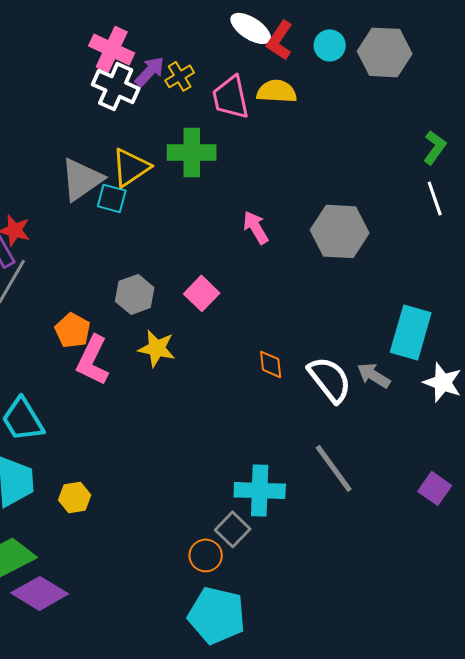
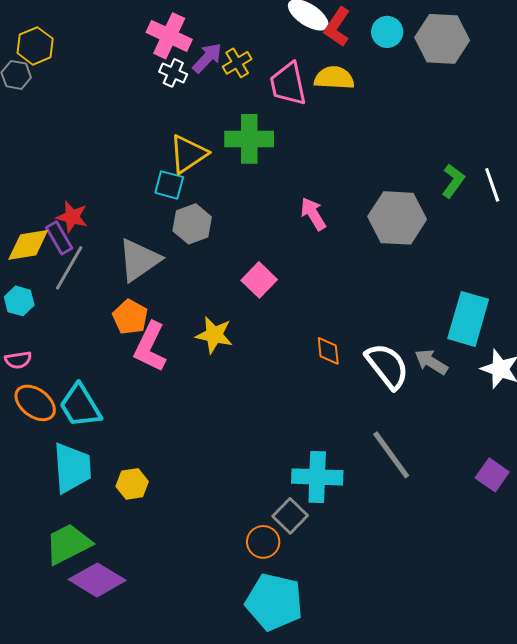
white cross: (116, 86) -> (173, 73), size x0.6
green L-shape: (435, 147) -> (453, 181), moved
gray triangle: (82, 179) -> (139, 260), moved
gray hexagon: (135, 294) -> (192, 224), moved

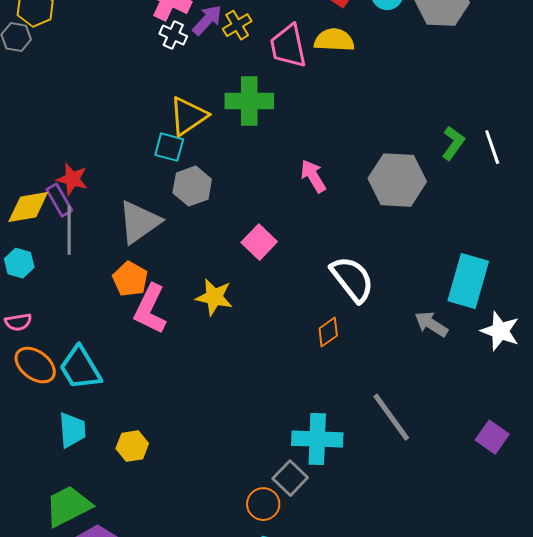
gray line: (69, 268) -> (69, 230), turned -30
orange diamond: (328, 351) -> (328, 332), moved, turned 60
white semicircle: (387, 366) -> (352, 279), moved
cyan trapezoid: (72, 468) -> (72, 430), size x0.7

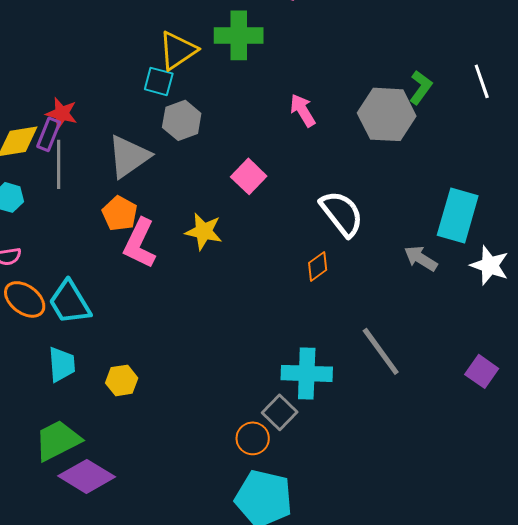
green L-shape: (453, 143) -> (421, 87), moved
purple rectangle: (59, 200) -> (49, 134), turned 52

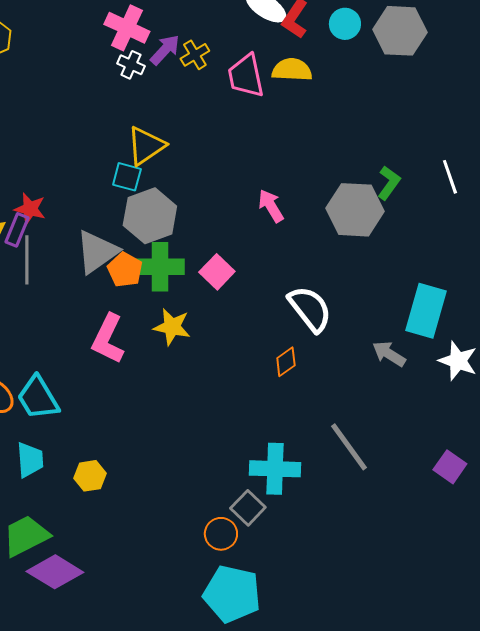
green cross: (239, 35) -> (160, 267), moved
gray hexagon: (182, 120) -> (150, 216), size x1.4
orange pentagon: (120, 213) -> (125, 270), moved

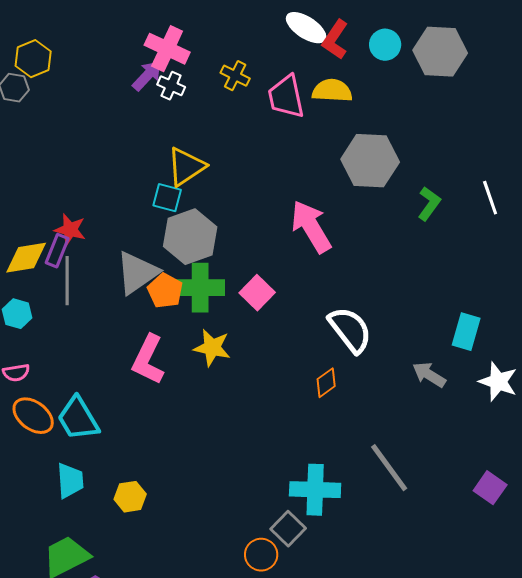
purple arrow: (165, 50) -> (147, 76), moved
yellow cross: (195, 55) -> (235, 76), turned -32
pink arrow: (271, 206) -> (311, 227), size x1.6
gray hexagon: (355, 210) -> (370, 161), moved
cyan rectangle: (426, 311) -> (466, 332), size x0.7

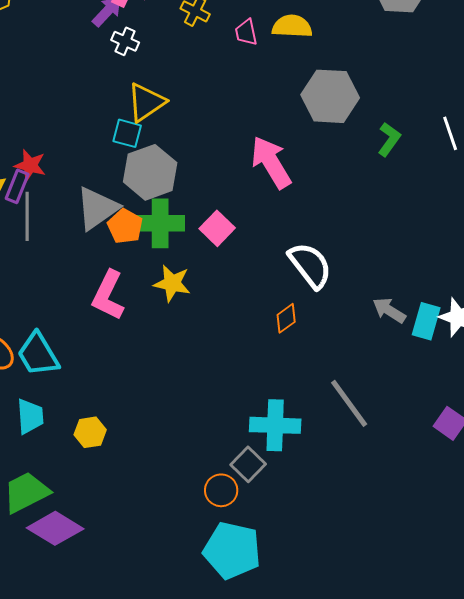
white cross: (171, 86) -> (125, 41), moved
pink trapezoid: (286, 97) -> (246, 32), size x0.6
cyan rectangle: (466, 332) -> (426, 321), moved

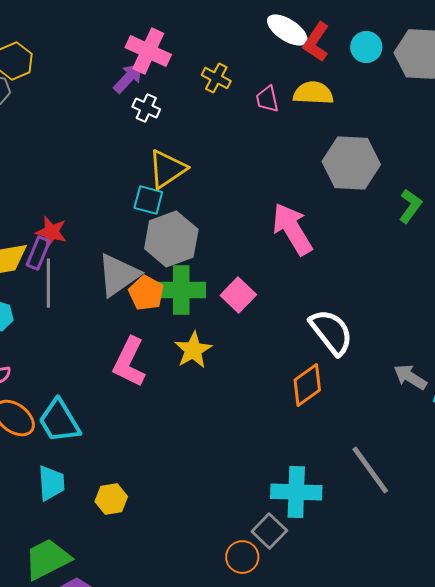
yellow star: (172, 283) -> (193, 350), turned 30
orange diamond: (286, 318) -> (307, 385), size x1.4

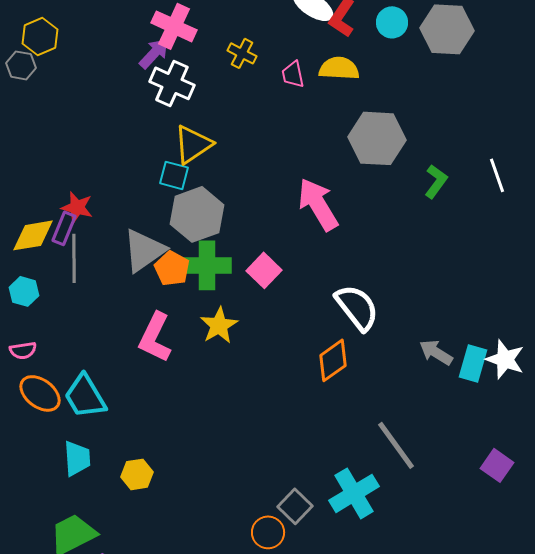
white cross: (146, 108) -> (172, 83), size x1.6
cyan cross: (296, 492) -> (354, 493), moved, turned -33

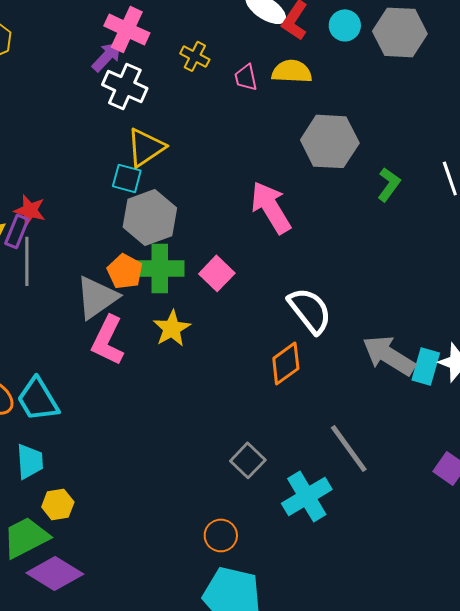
gray triangle: (144, 250) -> (97, 297), moved
gray arrow: (436, 352) -> (389, 355), size x1.6
yellow hexagon: (137, 474) -> (58, 504), moved
gray square: (295, 506) -> (248, 460), moved

